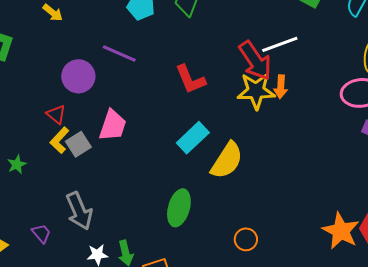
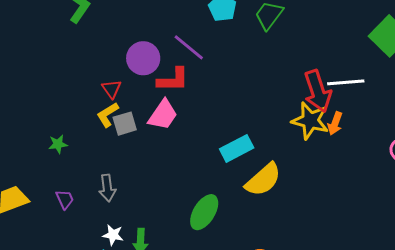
red L-shape: (190, 79) -> (173, 80), moved, turned -84
green star: (17, 164) -> (58, 144), moved
gray arrow: (79, 211) -> (107, 188), size x0.7

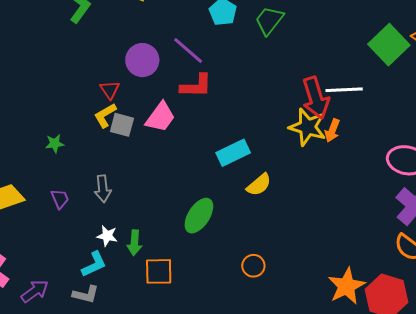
red L-shape: (173, 80) -> (196, 86), moved
gray square: (125, 124) -> (122, 125), turned 30
yellow semicircle: (263, 180) -> (259, 185), size x0.7

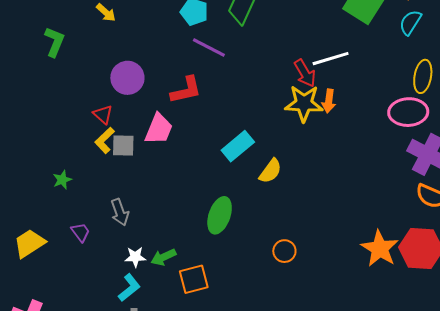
purple line: (188, 50) -> (209, 48), moved
red arrow: (316, 98) -> (305, 73), size x0.7
green arrow: (134, 243) -> (163, 257), turned 75

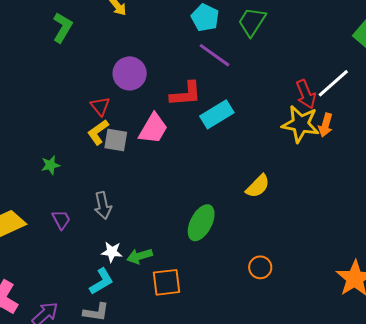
white line: (331, 59) -> (333, 83), turned -33
cyan rectangle: (238, 146) -> (217, 114), moved

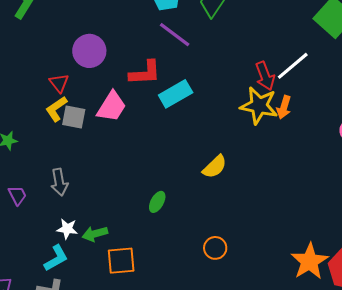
green ellipse: (201, 223) -> (157, 202), size x0.6

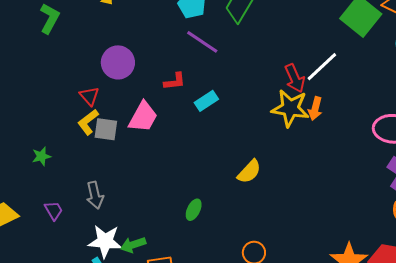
red L-shape: (145, 73) -> (175, 81), size x0.7
cyan rectangle: (176, 94) -> (206, 101), size x0.7
white star: (67, 229) -> (105, 241), size x1.6

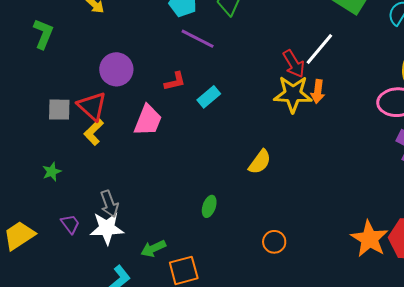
red triangle: (89, 96) -> (92, 106), size x1.5
gray square: (106, 129) -> (59, 110), moved
white star: (105, 241) -> (107, 228), moved

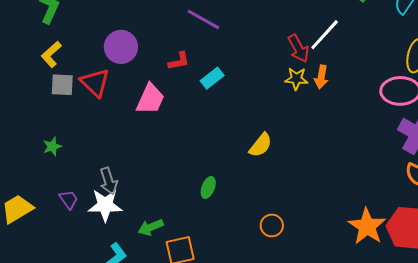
yellow star: (293, 94) -> (296, 79), size x0.6
yellow L-shape: (94, 132) -> (51, 54), moved

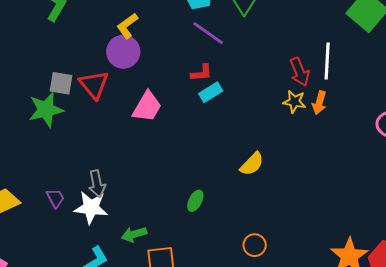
white line: (325, 35) -> (327, 61), turned -45
yellow L-shape: (51, 54) -> (127, 26), moved
red L-shape: (179, 61) -> (201, 73), moved
green star: (52, 146) -> (46, 110), moved, size x1.8

